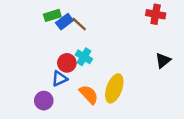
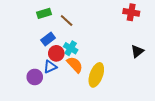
blue rectangle: (64, 22) -> (48, 39), moved
orange semicircle: (89, 95) -> (75, 65), moved
purple circle: (44, 101) -> (35, 77), moved

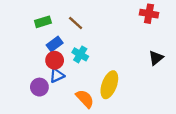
green rectangle: (44, 13) -> (43, 22), moved
red circle: (56, 53) -> (55, 60), moved
orange semicircle: (75, 65) -> (85, 99), moved

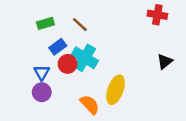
cyan cross: (80, 54) -> (85, 58), size x1.5
red circle: (55, 60) -> (68, 64), moved
blue triangle: (57, 75) -> (42, 73), moved, turned -35

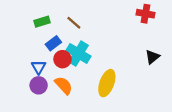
orange semicircle: (90, 105) -> (64, 85), moved

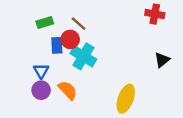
blue rectangle: (53, 43) -> (57, 45), turned -56
red circle: (62, 59) -> (70, 39), moved
yellow ellipse: (107, 83) -> (126, 99), moved

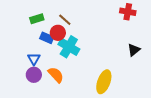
blue rectangle: (57, 45) -> (47, 38), turned -64

